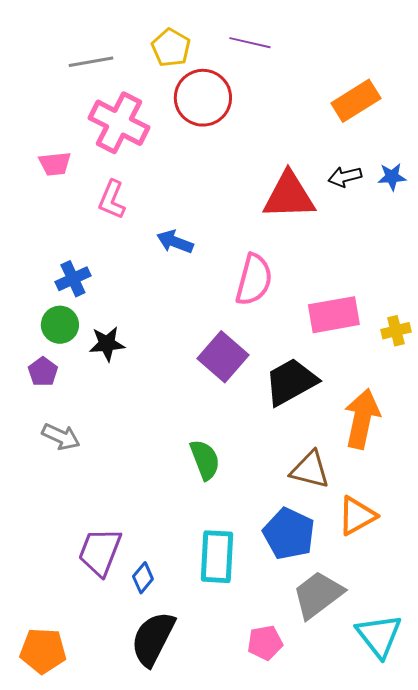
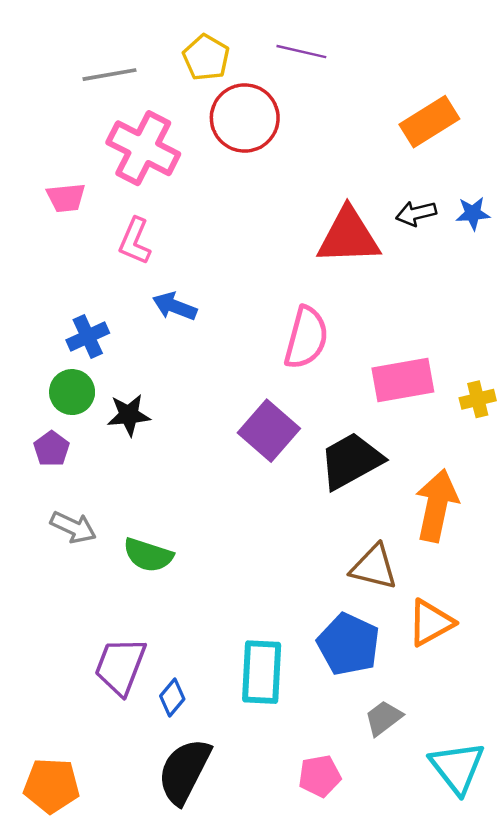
blue arrow: (175, 242) -> (175, 306), moved
green semicircle: (205, 460) -> (148, 555), moved, turned 129
gray trapezoid: (318, 595) -> (384, 718), size x0.6

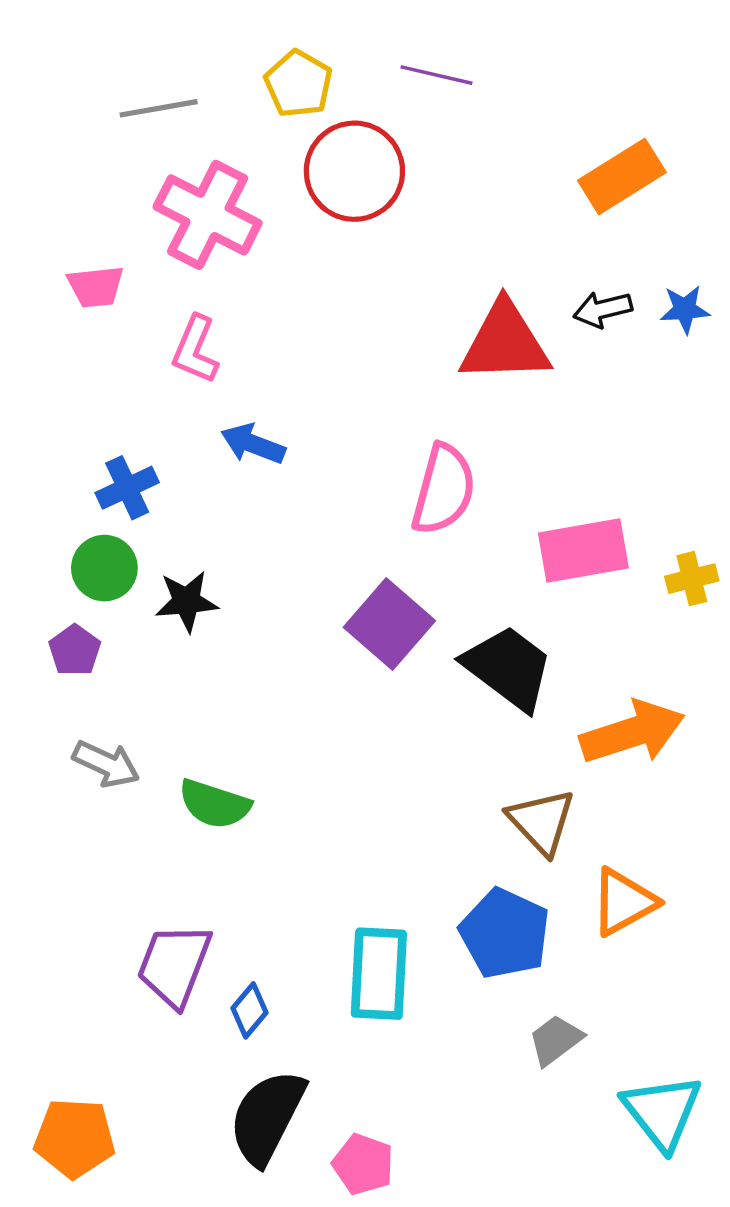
black trapezoid: (351, 461) -> (508, 668), turned 66
orange arrow: (437, 506) -> (632, 732), turned 60
brown triangle: (374, 567) -> (541, 822), turned 33
pink pentagon: (320, 776) -> (363, 1164), moved, turned 30

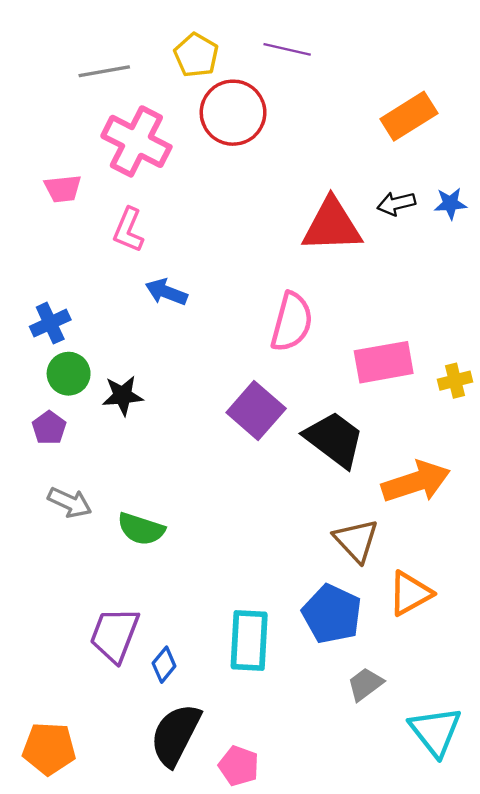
blue cross: (127, 488) -> (50, 323), moved

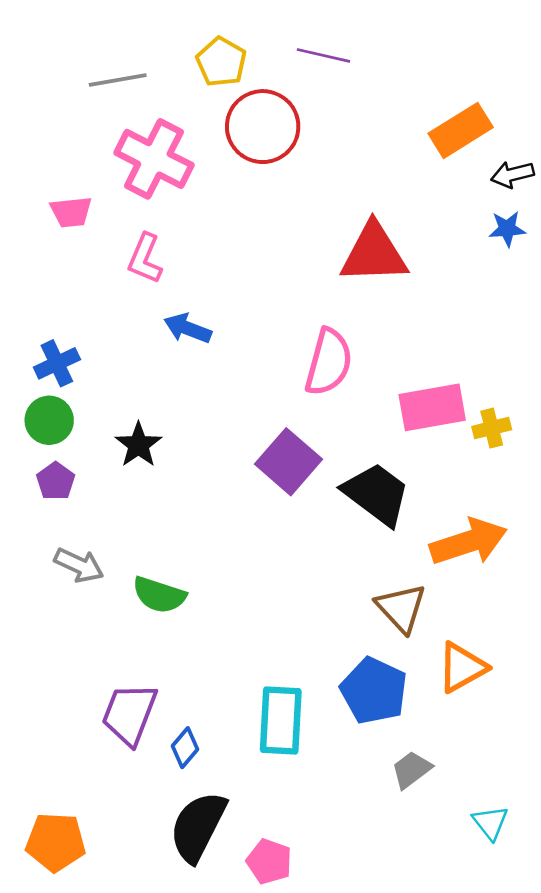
black arrow: (396, 203) -> (512, 174), moved
green circle: (69, 374) -> (49, 420), moved
yellow cross: (455, 381) -> (492, 428), moved
black star: (123, 396) -> (138, 445), turned -30
cyan triangle: (435, 731) -> (490, 823), size x0.6

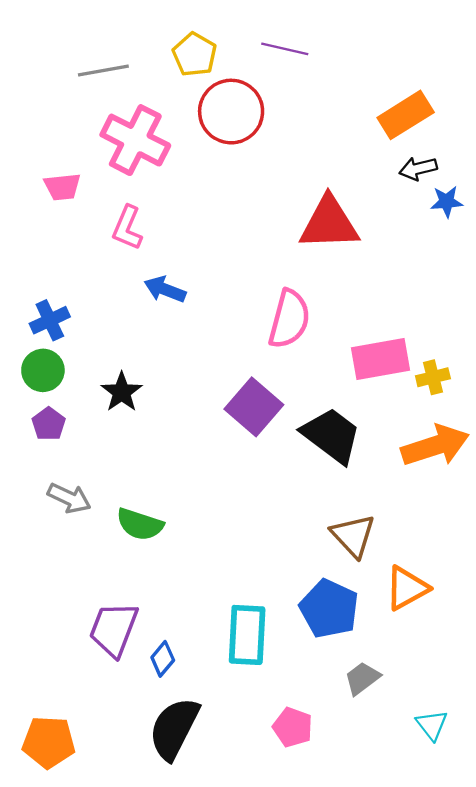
black arrow: (512, 174) -> (418, 169), moved
orange arrow: (468, 542) -> (435, 446), moved
pink pentagon: (269, 861) -> (293, 727), moved

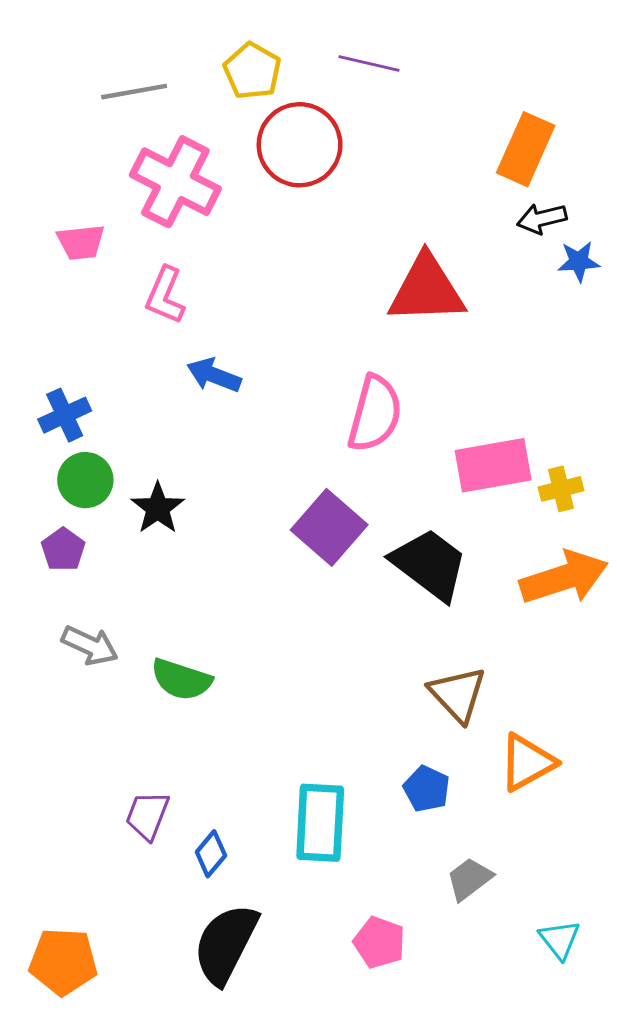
orange rectangle: (406, 115) -> (526, 149), turned -34
green circle: (43, 370) -> (85, 480), moved
blue pentagon: (329, 609) -> (427, 789), size x0.6
purple trapezoid: (114, 629) -> (147, 815), size x0.7

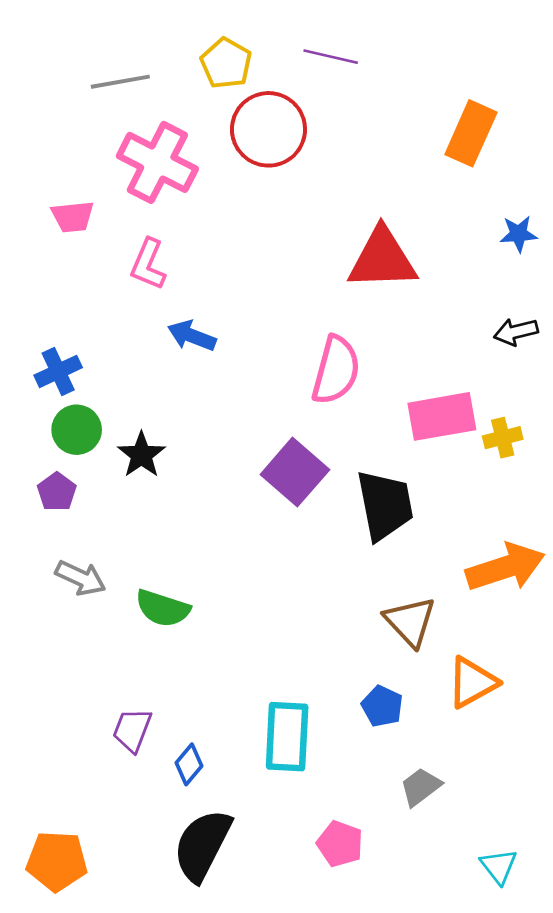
black arrow: (542, 219) -> (516, 332), moved
black trapezoid: (430, 564) -> (385, 505), turned 42
orange arrow: (564, 578) -> (505, 567), moved
cyan triangle: (560, 939) -> (499, 866), moved

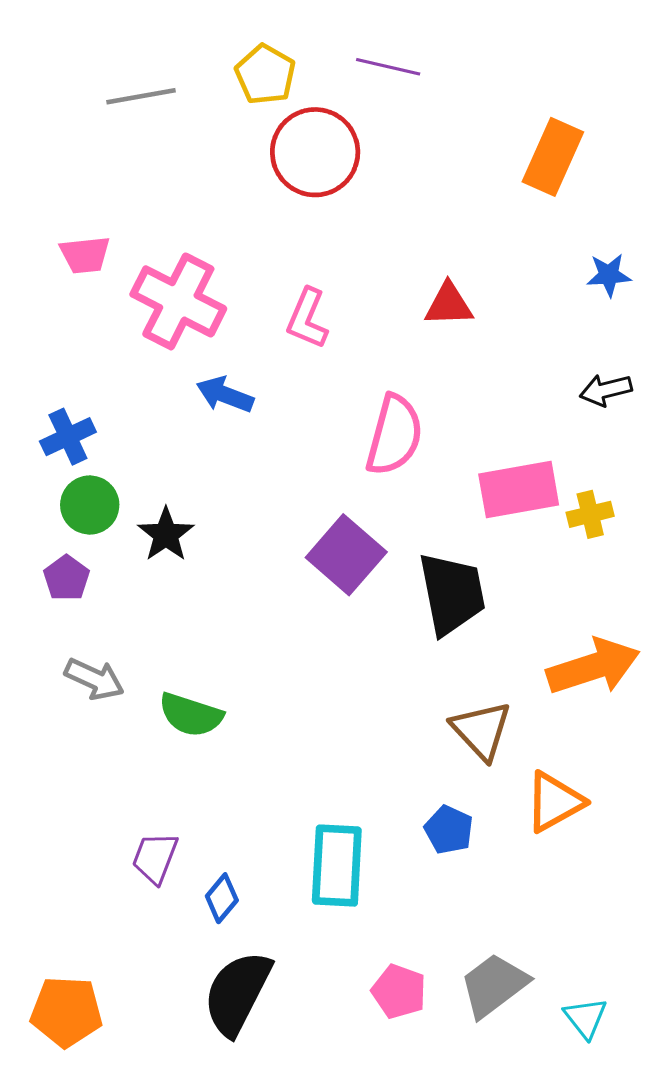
pink cross: (157, 162) -> (178, 301), moved
red triangle: (382, 259) -> (449, 305), size x0.6
pink L-shape: (148, 264) -> (307, 319), moved
gray trapezoid: (421, 787) -> (494, 985), moved, size x1.4

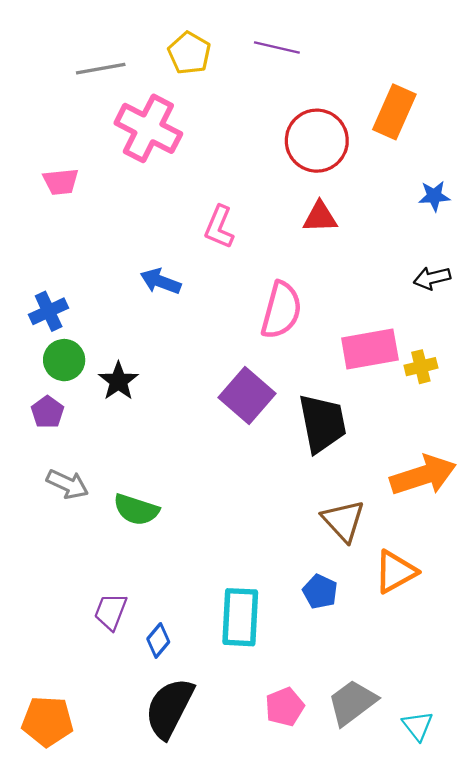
red circle: (315, 152) -> (317, 141), moved
pink cross: (178, 301) -> (148, 128), moved
pink pentagon: (399, 991) -> (285, 707), turned 30

